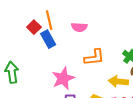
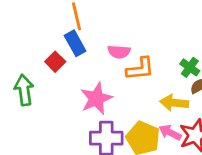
red square: (34, 27) -> (55, 62), moved
pink semicircle: (79, 27) -> (119, 52), moved

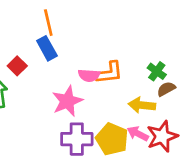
pink semicircle: (119, 52) -> (89, 75), moved
red square: (55, 62) -> (17, 66), moved

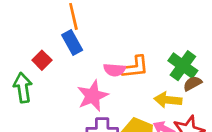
green cross: (157, 71) -> (183, 66), size x1.5

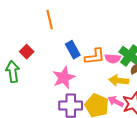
blue rectangle: (72, 42) -> (73, 50), moved
pink semicircle: (114, 70) -> (113, 59), moved

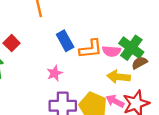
pink star: (64, 78) -> (55, 73), size x0.6

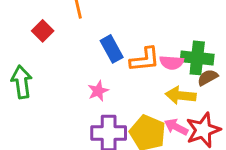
red square: (12, 43) -> (43, 31), moved
green cross: (131, 48) -> (197, 58), turned -30

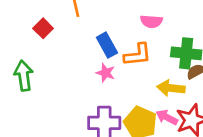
pink semicircle: (172, 62) -> (151, 21), moved
pink star: (98, 91) -> (106, 73), moved, turned -30

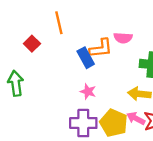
orange L-shape: (138, 55) -> (101, 48), moved
pink star: (106, 73) -> (88, 92), moved

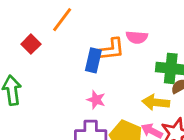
orange line: (59, 23) -> (62, 20), turned 50
blue rectangle: (86, 58) -> (93, 60), turned 42

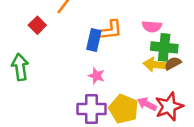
pink semicircle: (137, 37) -> (152, 26), moved
yellow arrow: (156, 102) -> (156, 65), moved

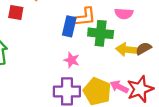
red square: (37, 25) -> (16, 12), turned -35
green cross: (164, 47) -> (101, 33), moved

